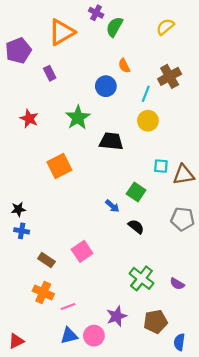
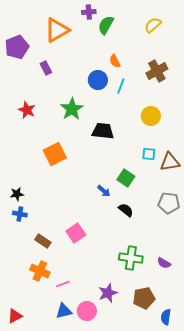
purple cross: (96, 13) -> (89, 12), turned -32
cyan line: (146, 94) -> (121, 86), moved
yellow circle: (148, 121) -> (151, 116), moved
green cross: (141, 278) -> (131, 258), turned -30

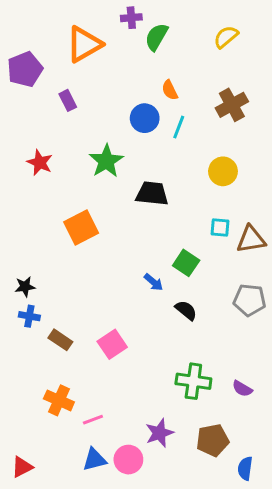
brown rectangle: (43, 241) -> (60, 340), moved

